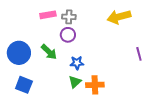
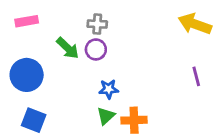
pink rectangle: (48, 15) -> (27, 21), moved
yellow arrow: (119, 17) -> (195, 24), moved, turned 35
green arrow: (49, 52) -> (68, 48), moved

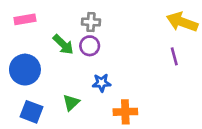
purple line: (196, 76) -> (174, 56), moved
green triangle: (106, 116) -> (71, 103), moved

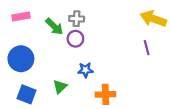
green arrow: (63, 44) -> (54, 26), moved

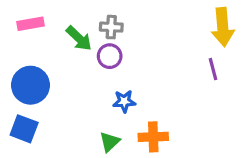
yellow arrow: (153, 19) -> (223, 27), turned -115
green triangle: (60, 87) -> (110, 142), moved
blue square: (26, 94) -> (24, 129), moved

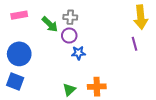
blue star: (124, 101) -> (78, 53), moved

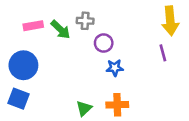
pink rectangle: (19, 15) -> (33, 26), moved
purple circle: (69, 36) -> (104, 43), moved
blue star: (78, 53) -> (115, 68), moved

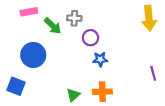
pink rectangle: (33, 26) -> (29, 12), moved
purple line: (163, 53) -> (153, 73), moved
blue circle: (23, 65) -> (33, 55), moved

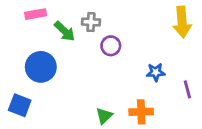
blue star: (100, 59) -> (156, 72), moved
orange cross: (102, 92) -> (141, 112), moved
green triangle: (73, 95) -> (104, 116), moved

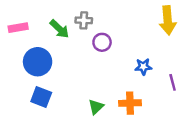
pink rectangle: (36, 14) -> (18, 28), moved
blue square: (20, 105) -> (41, 97), moved

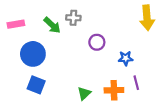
purple circle: (102, 42) -> (97, 42), moved
purple line: (173, 82) -> (136, 83), moved

